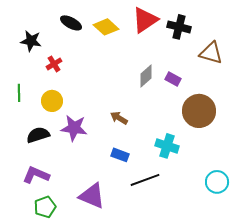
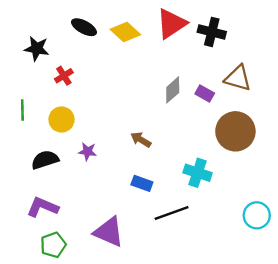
brown triangle: (211, 53) -> (238, 78), moved
purple star: (74, 128) -> (88, 151), size x0.6

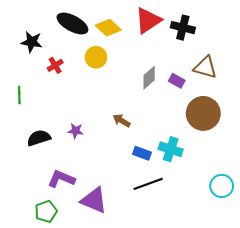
black ellipse: (84, 27) -> (72, 24), size x1.4
yellow circle: (61, 120) -> (96, 57), moved
blue rectangle: (142, 183) -> (142, 153), moved
purple L-shape: (43, 207) -> (61, 179), moved

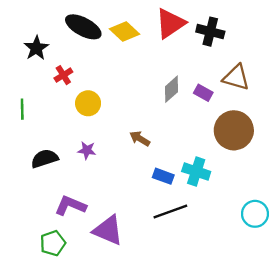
black star: (32, 42) -> (36, 48), turned 30
yellow circle: (96, 57) -> (88, 103), moved

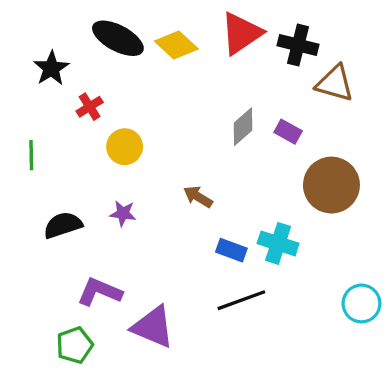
brown triangle: (236, 77) -> (335, 83), moved

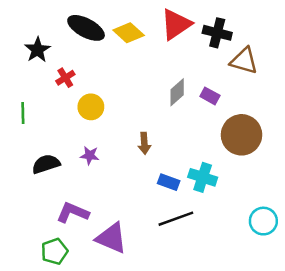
brown arrow: (198, 197) -> (144, 143), turned -125

